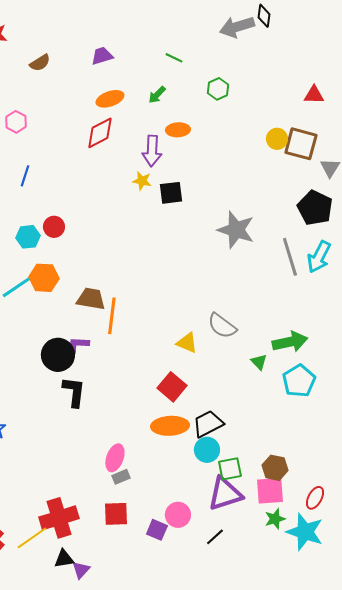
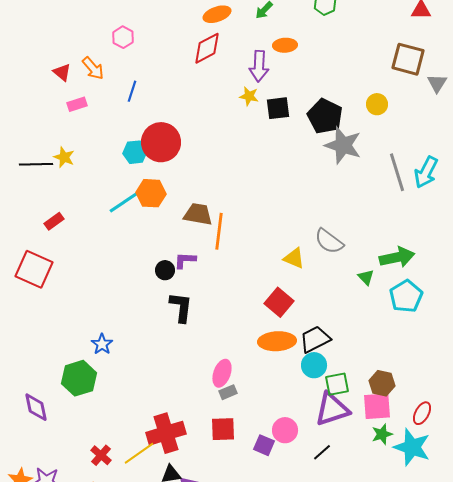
yellow circle: (277, 139) -> (377, 104), moved
black pentagon: (315, 208) -> (325, 116), moved
red circle: (54, 227) -> (161, 142), size x1.8
black circle: (58, 355) -> (165, 270), size x0.6

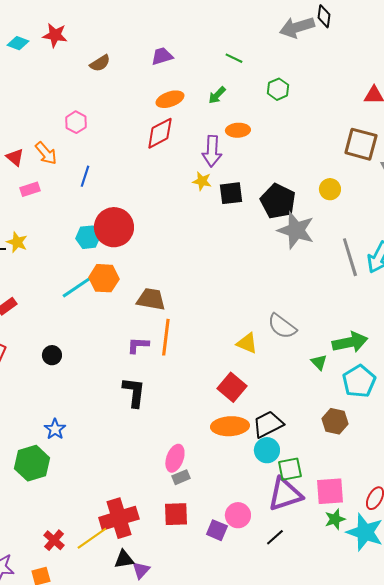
orange line: (219, 231) -> (166, 337), moved
black circle: (165, 270) -> (52, 355), moved
brown hexagon: (382, 383) -> (335, 421), moved

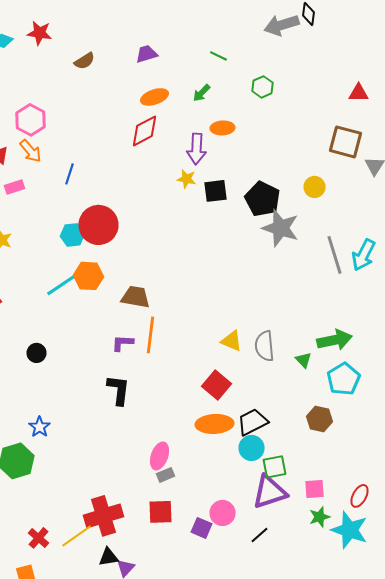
pink hexagon: (76, 122) -> (30, 120), moved, size x1.4
gray semicircle: (282, 326) -> (264, 346), moved, turned 48
pink square: (330, 491) -> (314, 489), size x0.7

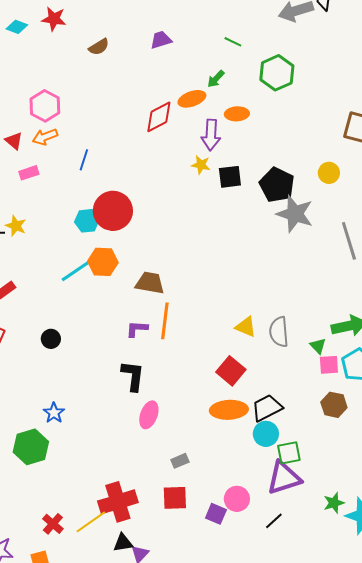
green hexagon: (262, 87) -> (277, 73), size x1.6
orange ellipse: (154, 97) -> (192, 99), moved
orange arrow: (30, 151) -> (45, 137), turned 110
pink ellipse: (160, 456) -> (149, 415), moved
pink square: (314, 489) -> (329, 365), moved

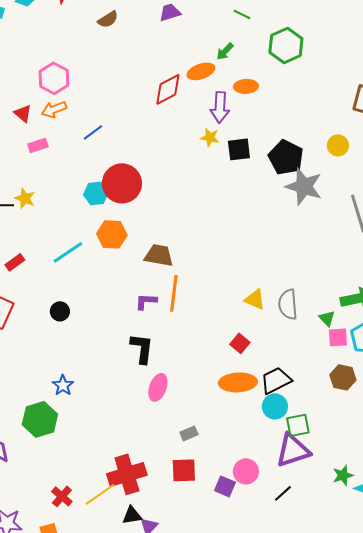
blue line: (84, 160) -> (93, 132), turned 35
cyan line: (76, 271) -> (68, 252), moved
red square: (231, 371) -> (240, 343), size x0.7

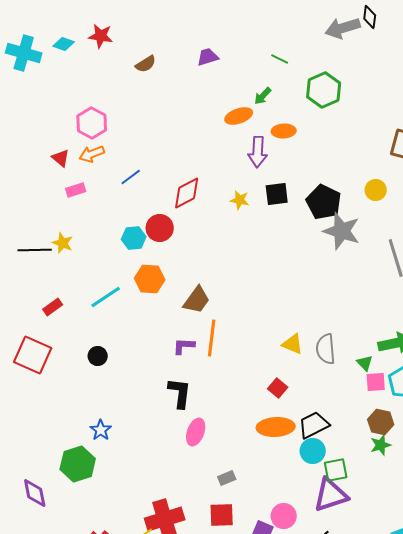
red diamond: (168, 89) -> (187, 193), moved
yellow star: (210, 137) -> (240, 200), moved
red circle: (122, 183) -> (160, 228), size x0.7
brown trapezoid: (159, 255) -> (197, 300), turned 116
green star: (343, 475) -> (381, 445), moved

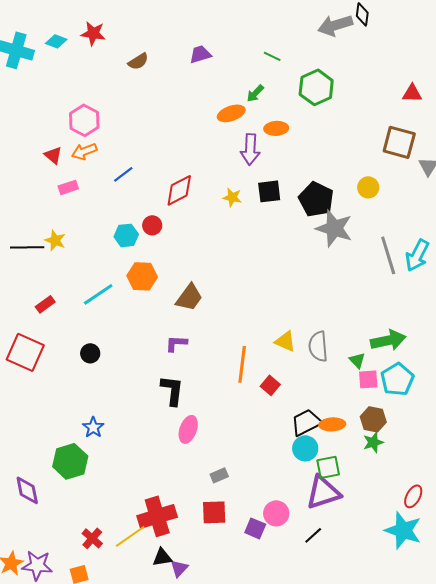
red circle: (160, 228) -> (152, 225), size x0.7
orange line: (212, 338) -> (242, 364), moved
orange ellipse: (276, 427) -> (332, 424), moved, size x0.7

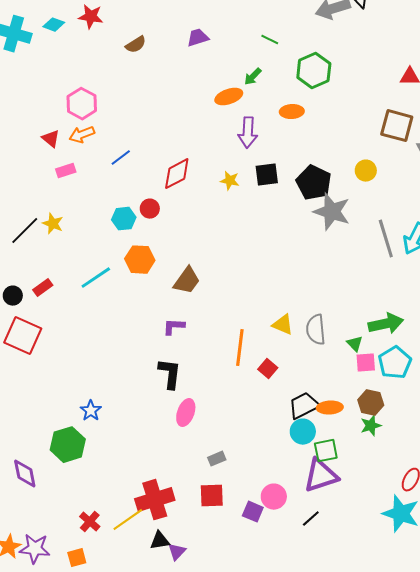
orange ellipse: (276, 128) -> (292, 112), moved
black line: (27, 247) -> (25, 231), turned -44
black circle: (90, 353) -> (13, 296), moved

